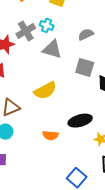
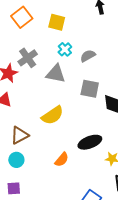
cyan cross: (47, 25) -> (65, 49), moved, turned 32
orange semicircle: (50, 135) -> (62, 160), turned -49

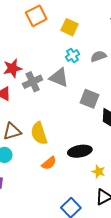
gray semicircle: (88, 56) -> (99, 56), moved
gray cross: (28, 58) -> (33, 82), moved
yellow semicircle: (52, 115) -> (39, 133), moved, turned 95

